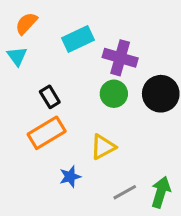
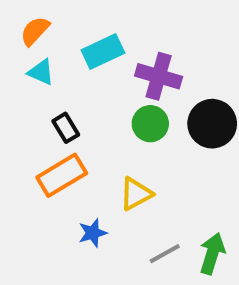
cyan triangle: (17, 56) -> (41, 72), moved, turned -30

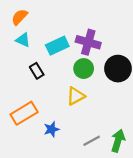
cyan rectangle: (103, 52) -> (57, 46), moved
orange rectangle: (62, 175) -> (24, 113), moved
yellow triangle: (136, 194) -> (76, 96), moved

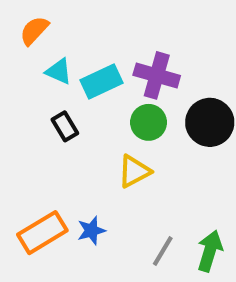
cyan triangle: (23, 40) -> (59, 71), moved
orange rectangle: (24, 113) -> (42, 233), moved
gray line: (92, 141) -> (163, 251), turned -30

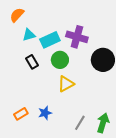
cyan triangle: (59, 71) -> (29, 35), turned -40
green circle: (149, 122) -> (60, 60), moved
orange rectangle: (42, 233) -> (21, 114), size x0.6

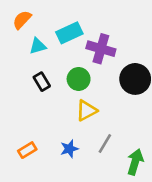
cyan rectangle: (50, 40) -> (69, 33), moved
blue star: (45, 113) -> (69, 149), moved
gray line: (80, 123) -> (105, 143), moved

